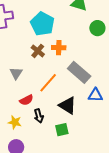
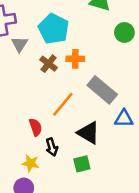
gray triangle: (16, 73) -> (20, 44), moved
red semicircle: (26, 100) -> (36, 127), turned -80
yellow star: (15, 122) -> (31, 163), moved

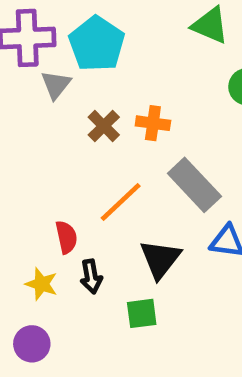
cyan pentagon: (54, 29) -> (97, 44), moved
black triangle: (88, 133) -> (160, 259), turned 30
yellow star: (31, 163) -> (41, 284), moved

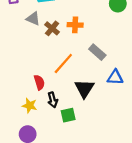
gray triangle: (56, 85) -> (33, 19), moved, turned -40
gray rectangle: (194, 185) -> (97, 52), size x0.7
green square: (142, 313) -> (68, 115), moved

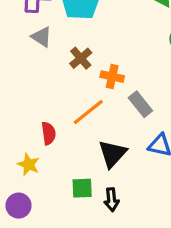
gray triangle: (33, 19) -> (42, 37), moved
orange cross: (75, 25) -> (112, 77), moved
black arrow: (53, 100) -> (111, 200), moved

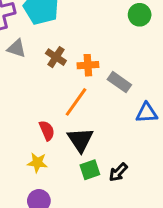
black triangle: (113, 154) -> (80, 140), moved
black arrow: (111, 200) -> (118, 172), turned 66

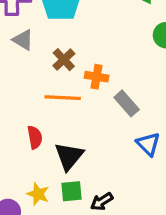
orange line: (76, 102) -> (63, 98), moved, turned 44
blue triangle: (147, 113) -> (148, 144), turned 35
yellow star: (37, 163) -> (38, 194), moved

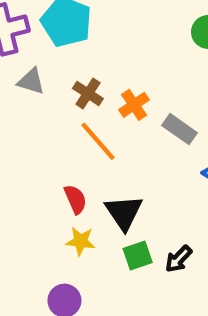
orange cross: (97, 77) -> (134, 105), turned -30
orange line: (63, 98) -> (98, 141), turned 60
yellow star: (38, 194) -> (81, 241), moved

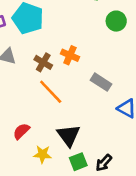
orange cross: (134, 105) -> (70, 55), moved, turned -30
red semicircle: (75, 199) -> (21, 131), moved, turned -108

